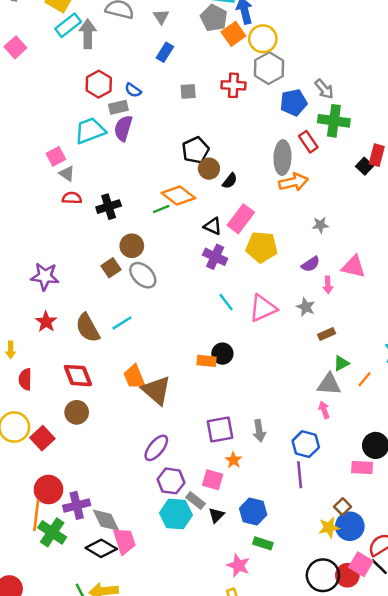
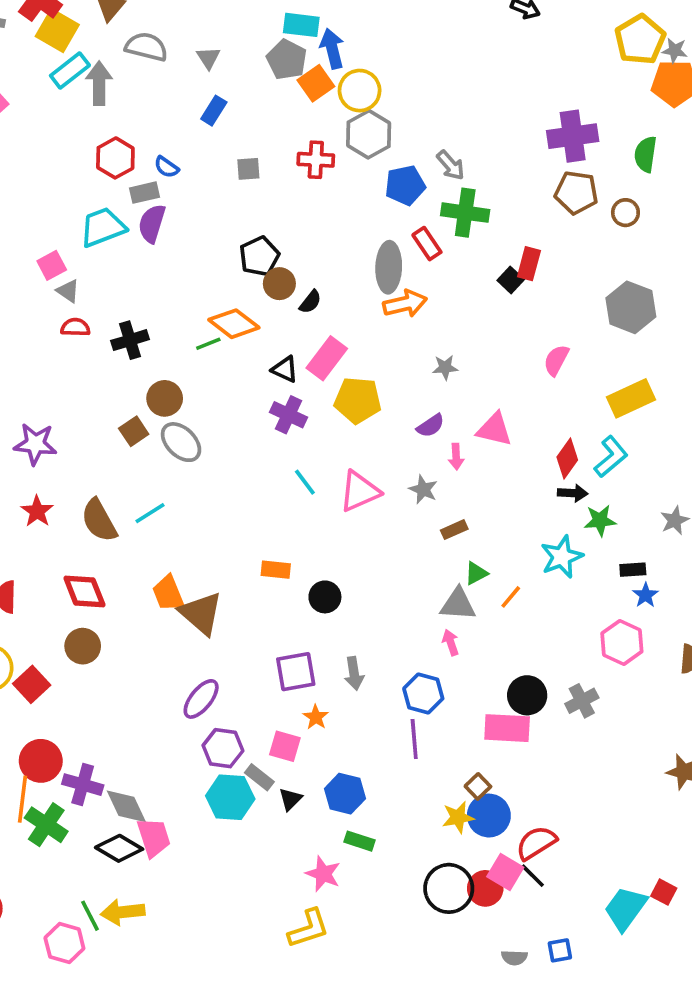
black circle: (222, 354) -> (325, 597), moved
pink rectangle: (362, 467) -> (507, 728), size x1.4
purple cross: (77, 505) -> (83, 785), turned 30

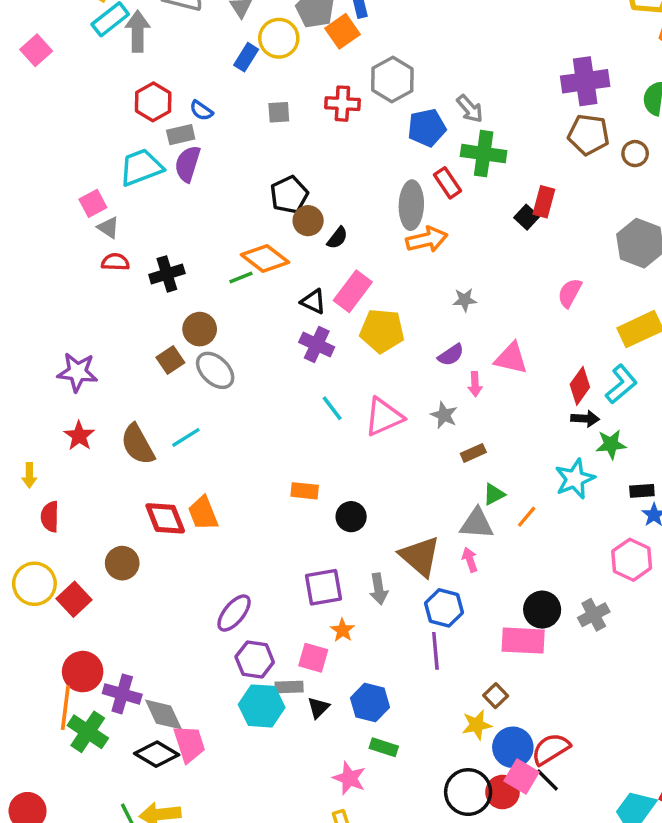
yellow circle: (360, 91) -> (279, 38), moved
red diamond: (84, 591) -> (165, 518), moved
brown triangle: (201, 613) -> (420, 556), moved
gray rectangle: (259, 777) -> (289, 687), turned -40
blue circle: (489, 816) -> (513, 747), moved

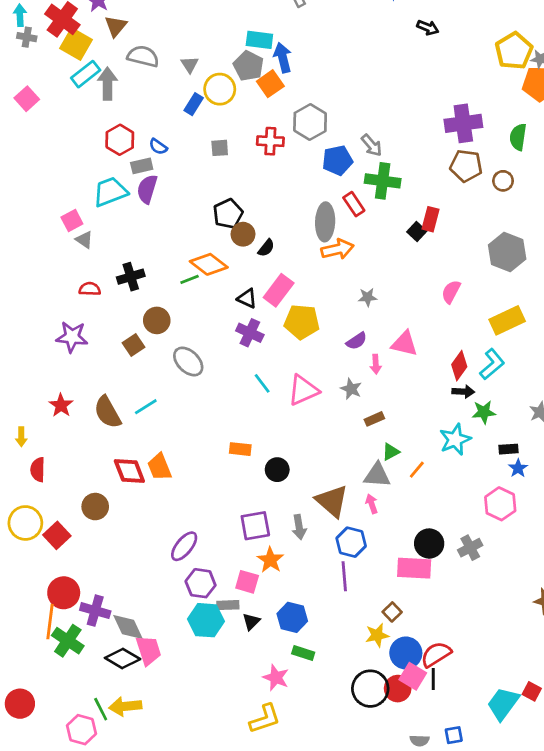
red semicircle: (115, 262) -> (90, 289), moved
gray ellipse: (215, 370) -> (188, 361), moved
purple star: (77, 372) -> (72, 337), moved
orange star: (342, 630) -> (270, 560), size x1.4
black line: (547, 780) -> (433, 679), turned 45

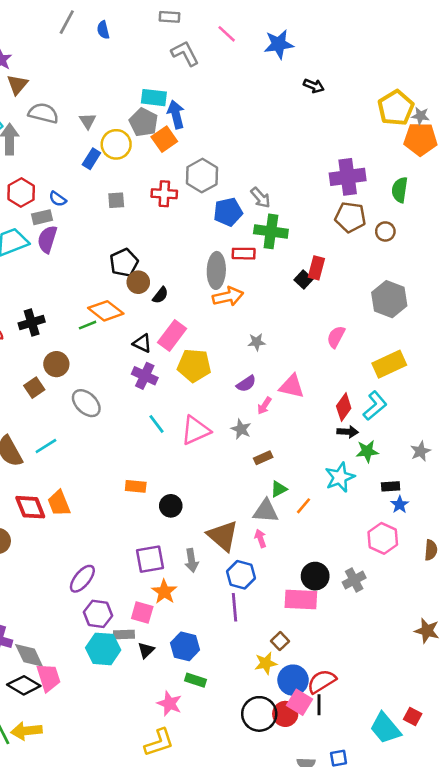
red rectangle: (354, 204) -> (244, 254), turned -55
pink arrow: (376, 364) -> (264, 406), turned 36
cyan trapezoid: (503, 704) -> (385, 728), turned -76

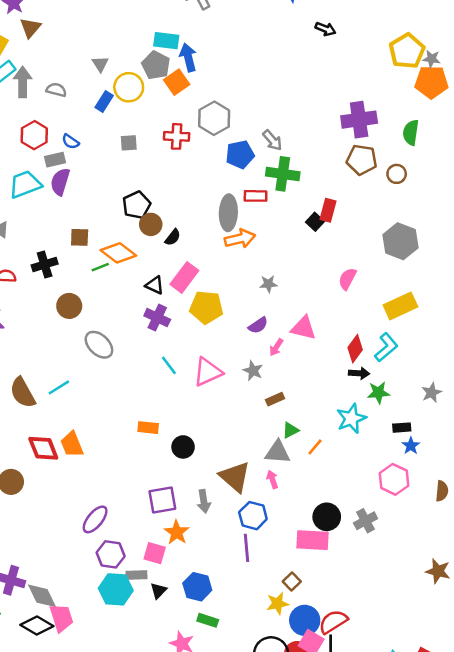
gray semicircle: (43, 113) -> (56, 90), moved, size x0.7
brown square: (34, 388) -> (80, 237), moved, turned 36

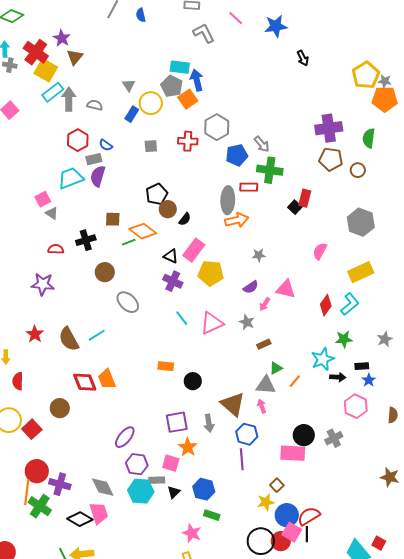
black arrow: (325, 29) -> (303, 58), turned 42
black arrow: (359, 373) -> (338, 377), moved
gray diamond: (42, 596) -> (103, 487), moved

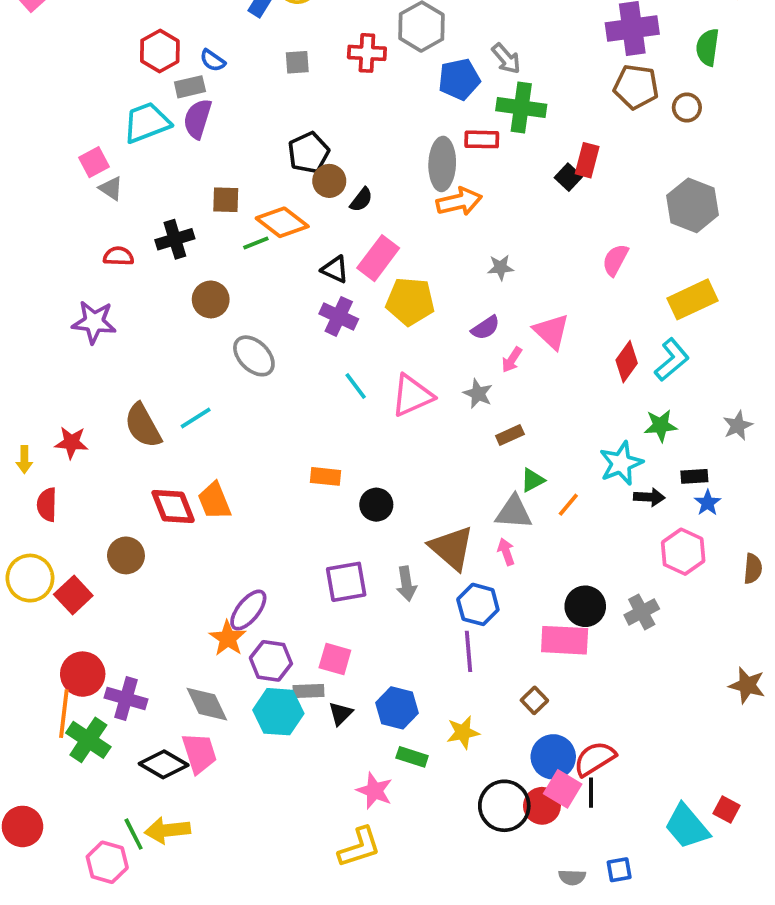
pink triangle: (286, 289) -> (551, 331), turned 30
red star: (35, 334) -> (71, 443), moved, turned -30
orange star: (188, 447) -> (228, 638), moved
yellow star: (266, 502) -> (463, 732), moved

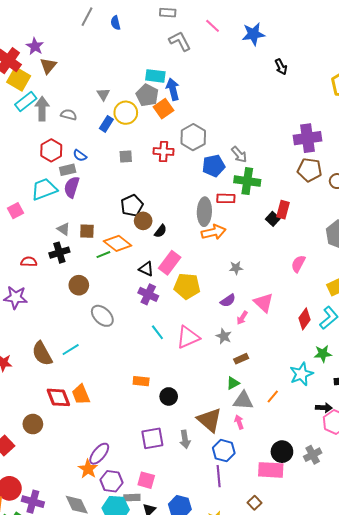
gray triangle: (111, 188) -> (63, 229), moved
green triangle: (533, 480) -> (233, 383), moved
black arrow: (649, 497) -> (324, 408), moved

